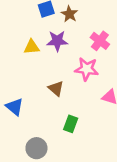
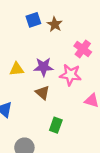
purple star: (57, 41) -> (44, 67), moved
yellow triangle: (32, 47) -> (17, 69), moved

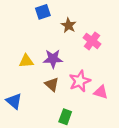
brown star: (55, 24) -> (69, 25), moved
pink star: (70, 75) -> (80, 81), moved, turned -30

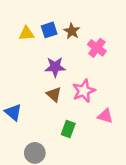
blue square: (43, 12) -> (49, 30), moved
yellow triangle: (26, 61) -> (26, 34), moved
pink triangle: (101, 92) -> (105, 116), moved

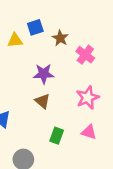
blue square: (49, 30) -> (35, 27), moved
pink star: (84, 91) -> (88, 98), moved
pink triangle: (105, 116) -> (89, 132), moved

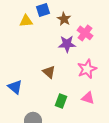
purple star: (44, 74) -> (67, 44), moved

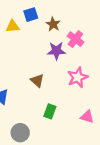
pink triangle: (88, 98) -> (87, 117), moved

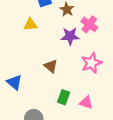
yellow triangle: (13, 26) -> (30, 24), moved
pink triangle: (87, 117) -> (86, 103), moved

